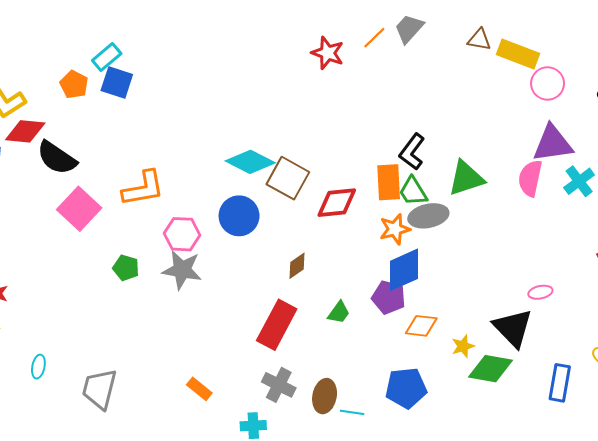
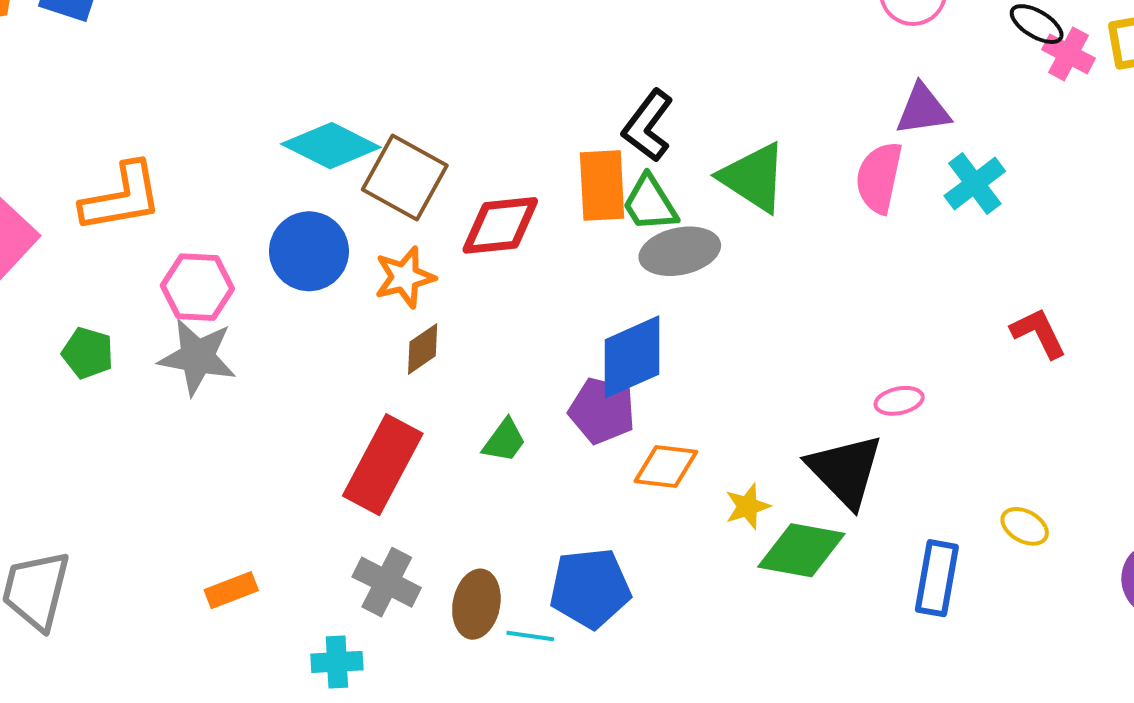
purple triangle: (553, 144) -> (923, 110), size x0.7
green triangle: (466, 178) -> (754, 178), turned 51
orange star: (395, 229) -> (405, 277), moved
blue pentagon: (406, 388) -> (590, 588), moved
orange rectangle: (199, 389) -> (231, 590), turned -60

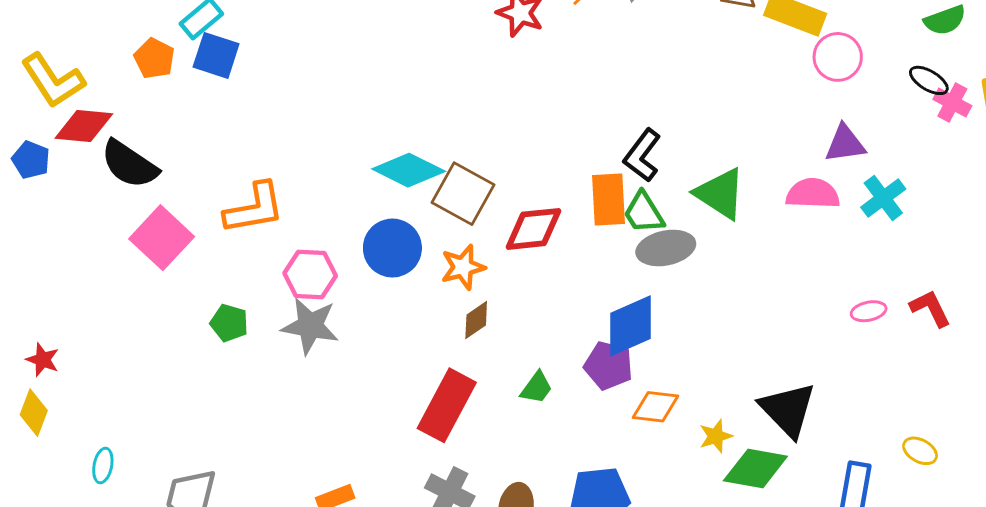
pink semicircle: (879, 178) -> (813, 194), turned 80
pink ellipse: (899, 401) -> (869, 311), moved

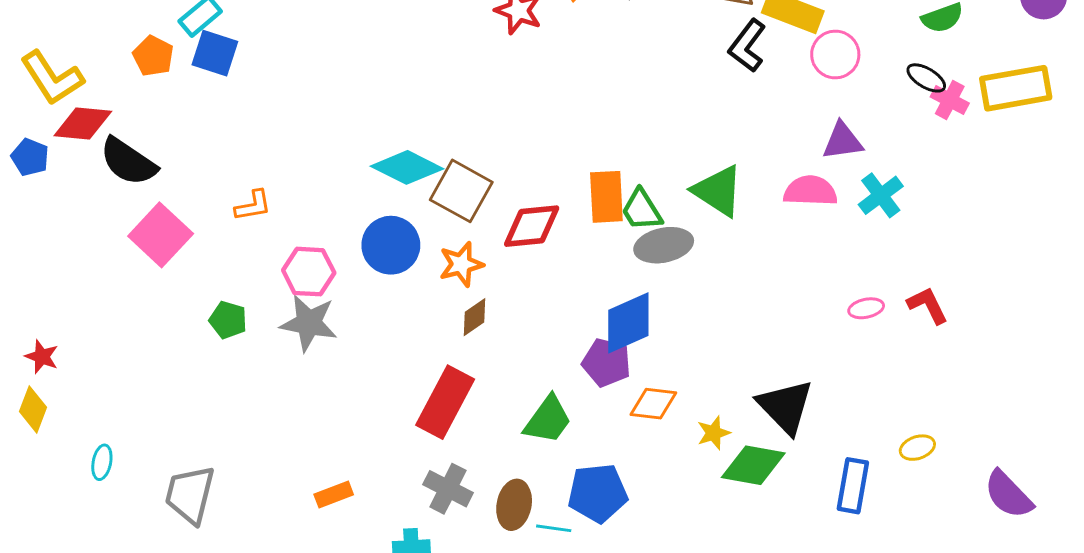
black L-shape: (642, 155) -> (747, 46), moved
orange L-shape: (254, 208) -> (253, 206), size x0.6
green trapezoid: (536, 388) -> (548, 420), moved, size x1.5
yellow ellipse: (920, 451) -> (917, 448), turned -48

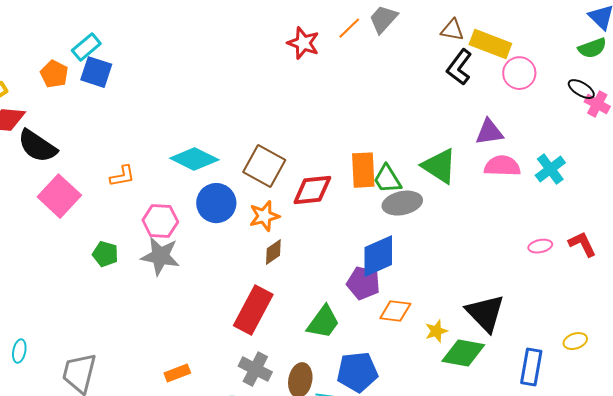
purple triangle: (843, 141) -> (489, 132), moved
cyan diamond: (407, 167) -> (194, 159), moved

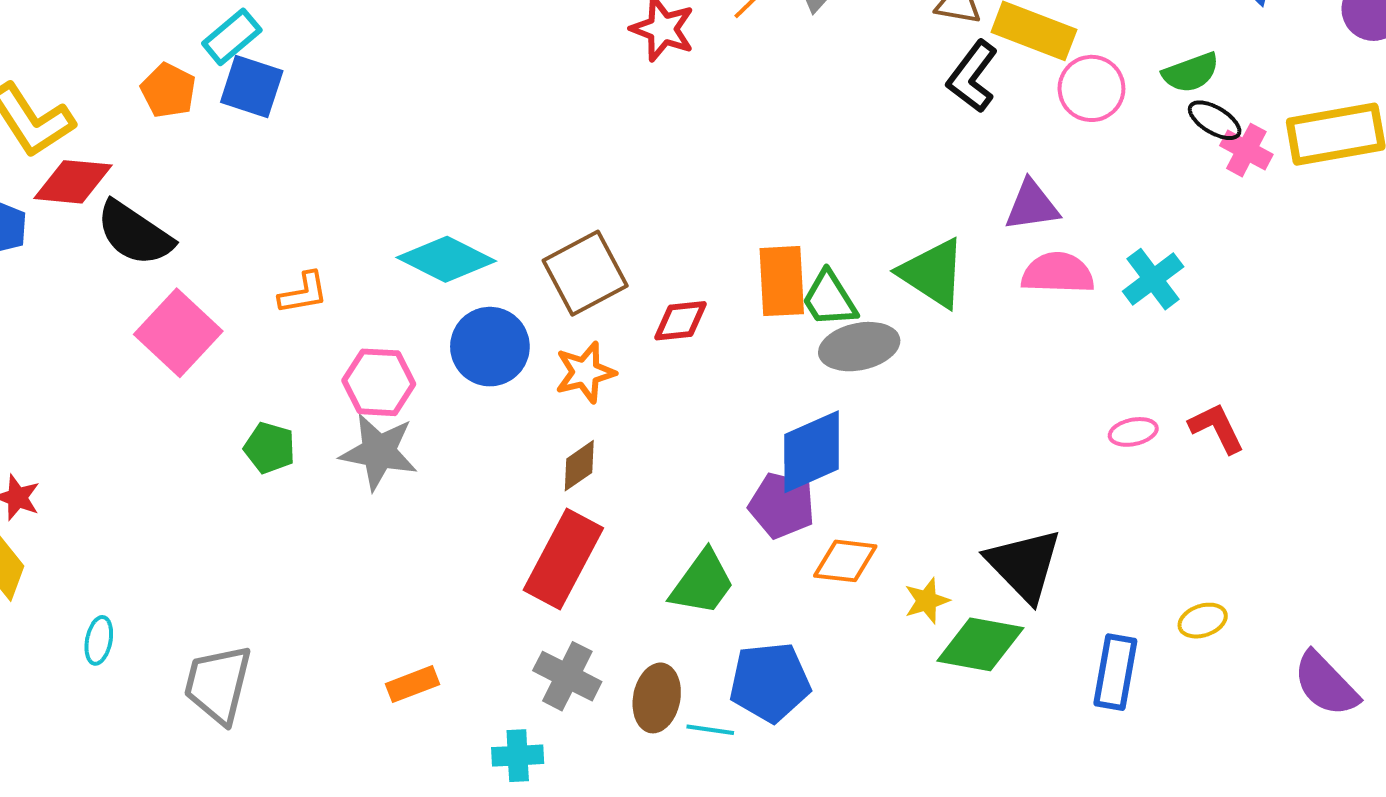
green semicircle: (592, 48) -> (1191, 73), moved
brown square: (264, 166) -> (585, 273), turned 33
red diamond: (312, 190) -> (681, 321), size x0.7
brown diamond: (273, 252) -> (579, 466), moved

